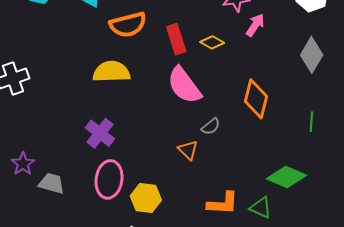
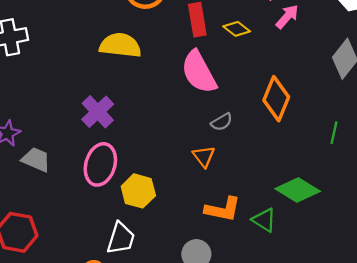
orange triangle: (188, 150) -> (204, 156), moved

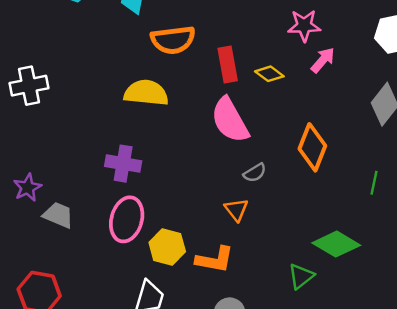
purple cross: (98, 112) -> (123, 164), turned -36
orange L-shape: (223, 209) -> (215, 260), moved
green triangle: (264, 220) -> (301, 276), turned 50

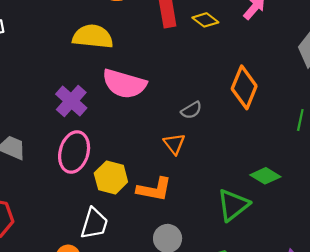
pink semicircle: (230, 120) -> (124, 84), moved, turned -45
purple cross: (123, 164) -> (71, 101), turned 32
green diamond: (336, 244) -> (265, 176), size x0.7
green triangle: (301, 276) -> (233, 205), size x1.4

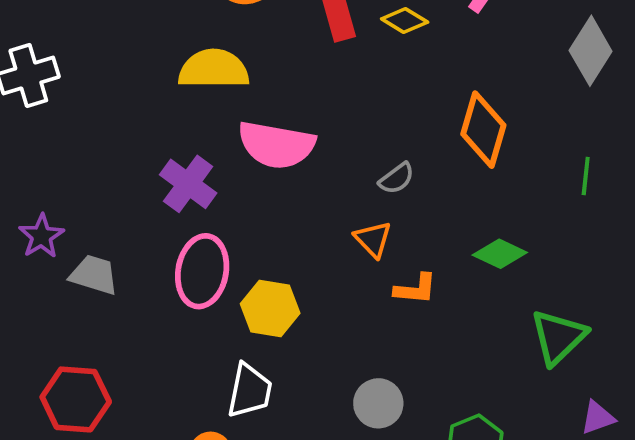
green diamond: (265, 176) -> (500, 254), moved
orange L-shape: (154, 189) -> (416, 289), moved, size x0.7
green triangle: (233, 205) -> (558, 337), moved

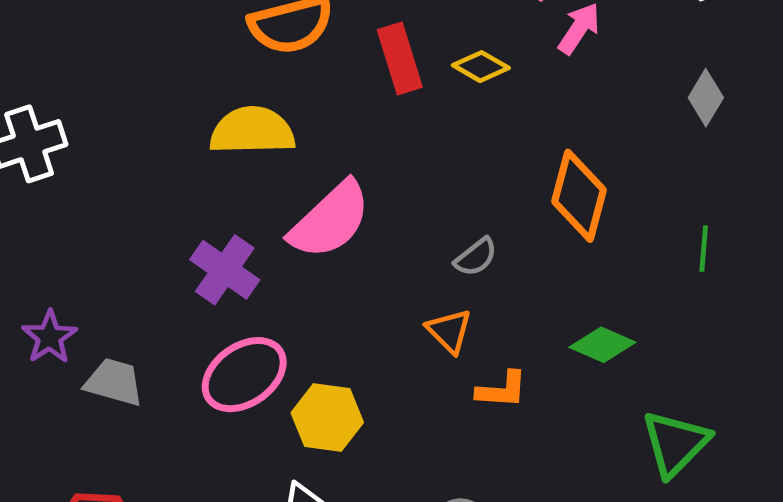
gray diamond: (591, 51) -> (706, 98), size x0.7
pink semicircle: (276, 145) -> (330, 220), turned -52
pink ellipse: (202, 271) -> (244, 375), turned 46

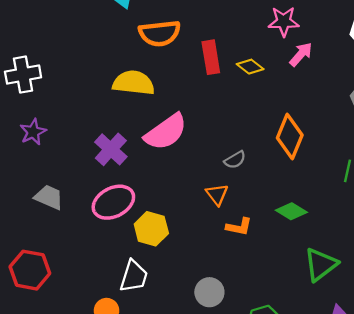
purple star: (50, 337) -> (33, 132), moved

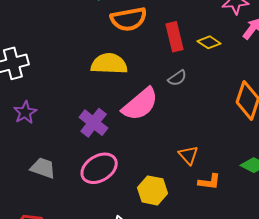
gray semicircle: (235, 160) -> (177, 78), moved
yellow hexagon: (151, 229) -> (153, 190), moved

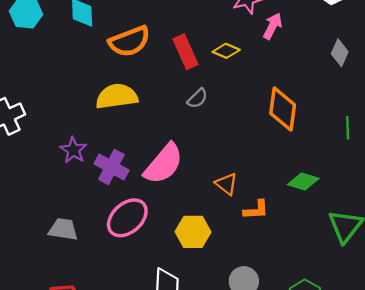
pink semicircle: (140, 104) -> (164, 164), moved
purple star: (25, 112) -> (73, 150), moved

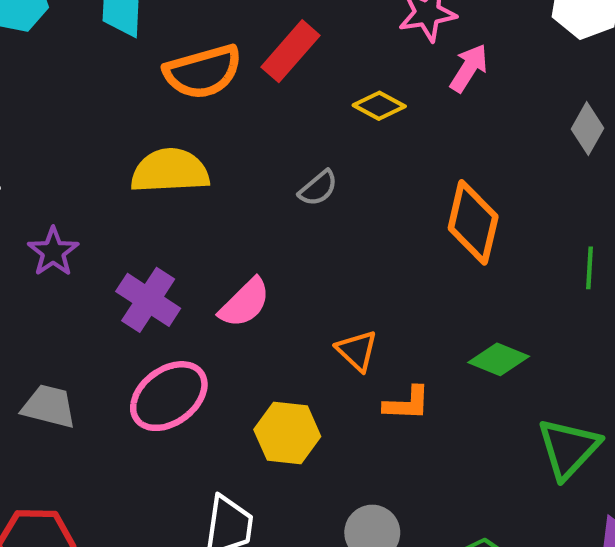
red rectangle: (185, 52) -> (291, 51), moved, turned 60
purple star: (73, 150) -> (53, 252), moved
pink semicircle: (164, 164) -> (245, 303), size x0.7

